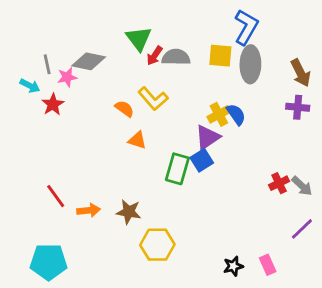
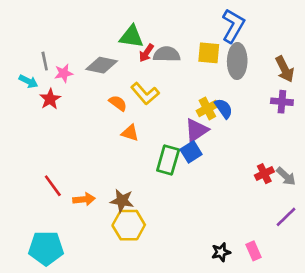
green triangle: (139, 39) -> (131, 37), turned -45
gray diamond: (89, 61) -> (102, 65), moved
yellow hexagon: (157, 245) -> (129, 225), moved

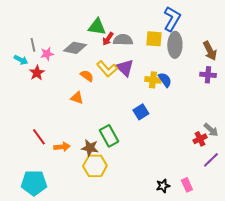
yellow cross: (207, 108) -> (153, 80), turned 35
purple triangle: (197, 130) -> (125, 68), moved, turned -42
orange triangle: (130, 133) -> (77, 98), moved
green rectangle: (168, 160) -> (109, 136), moved, turned -45
red cross: (264, 174) -> (200, 139), moved

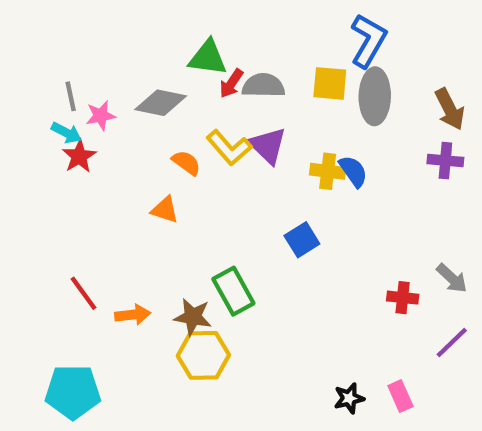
cyan arrow: (21, 60) -> (66, 133), moved
red cross: (200, 139) -> (403, 298), moved, turned 32

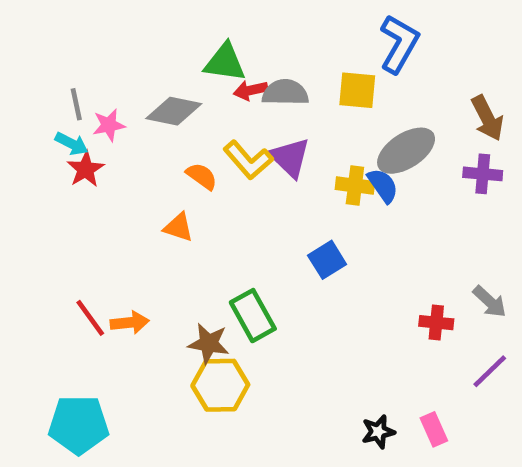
red arrow: (231, 83) -> (250, 90), turned 44
gray ellipse: (375, 96) -> (406, 151), moved, turned 56
orange arrow: (133, 315) -> (130, 323), moved

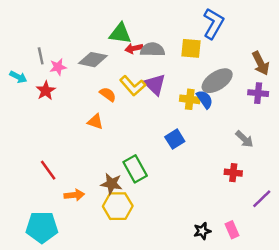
cyan arrow: (72, 144) -> (18, 77), moved
gray arrow: (490, 302) -> (244, 139), moved
orange arrow: (130, 323) -> (74, 195), moved

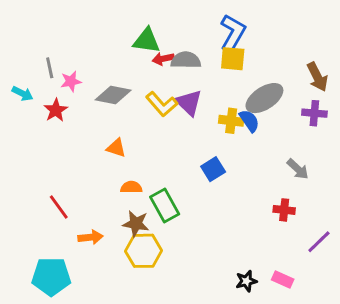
blue L-shape: (213, 24) -> (233, 33), moved
gray diamond: (93, 60) -> (113, 95), moved
orange semicircle: (108, 94) -> (131, 187), moved, turned -35
pink rectangle: (232, 230) -> (283, 280), turned -42

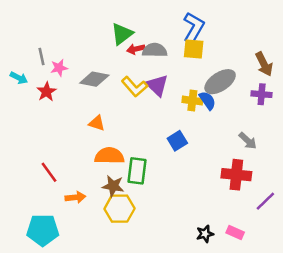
green triangle: (146, 41) -> (122, 34), turned -45
orange semicircle: (131, 187) -> (109, 156), size x1.6
green rectangle: (165, 205) -> (137, 171), turned 36
red cross: (284, 210) -> (236, 175), size x1.6

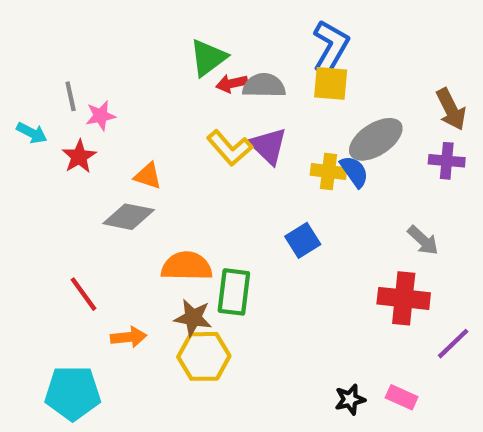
gray diamond: (94, 79) -> (129, 217), moved
orange triangle: (97, 123) -> (148, 176), moved

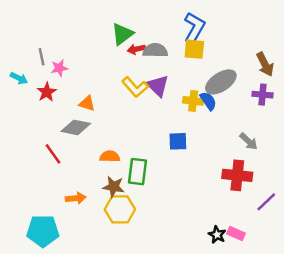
blue square: (303, 240) -> (178, 141), turned 30
orange semicircle: (187, 266) -> (110, 156), size x0.7
red line: (83, 294) -> (53, 154), moved
black star: (350, 399) -> (217, 235), moved, turned -30

